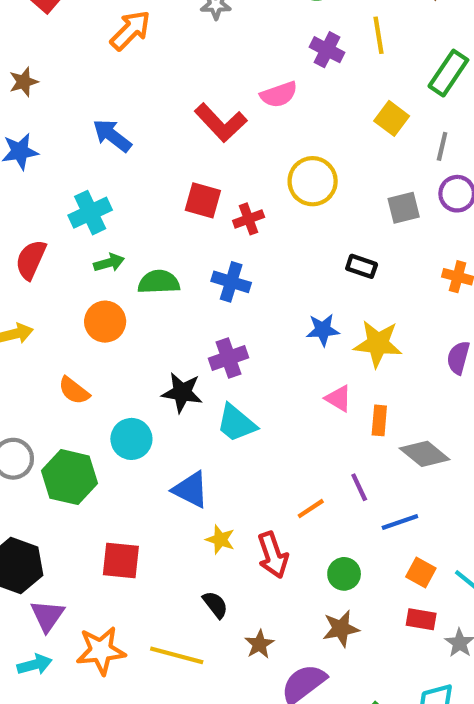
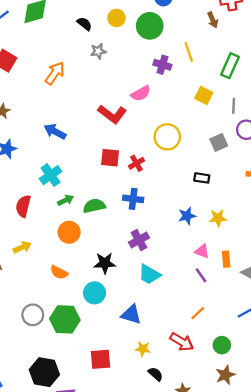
yellow star: (378, 344) -> (218, 218), size x0.7
black star: (182, 392) -> (105, 263), moved
purple line: (359, 487) -> (201, 275), moved
yellow star: (220, 540) -> (143, 349), moved
red arrow: (273, 555) -> (182, 342), turned -30

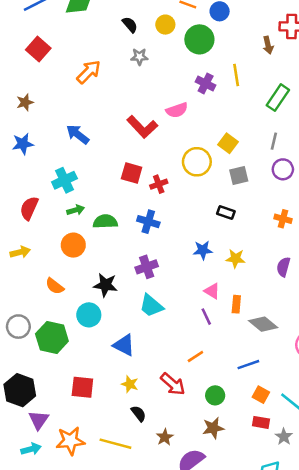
yellow square: (204, 96) -> (228, 143), moved
gray square: (219, 142) -> (239, 175), moved

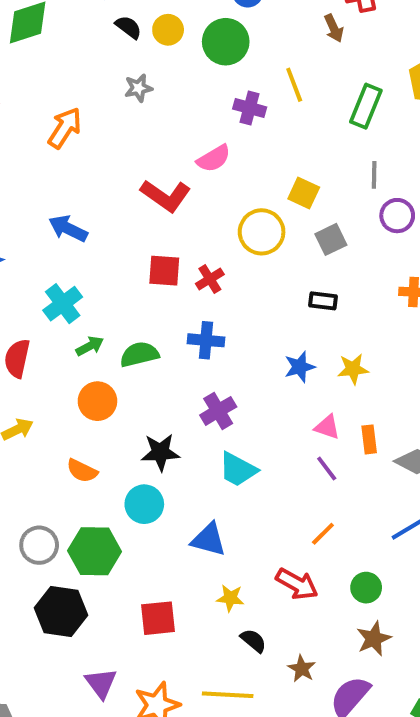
black semicircle: (130, 25) -> (128, 27), moved
black hexagon: (20, 390) -> (61, 612), moved

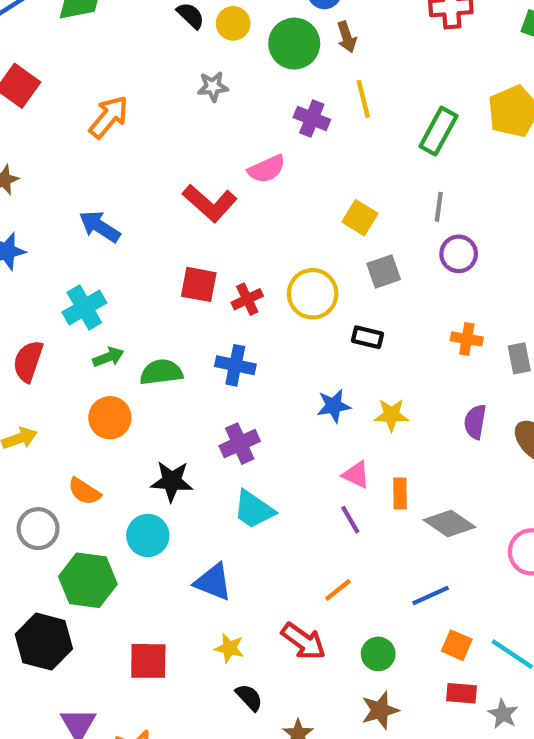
brown arrow: (334, 28) -> (347, 37), moved
gray star: (138, 88) -> (213, 87), moved
yellow circle: (262, 232) -> (313, 294), moved
gray circle: (39, 545) -> (38, 529), moved

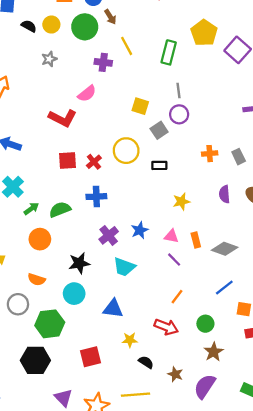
purple circle: (459, 254) -> (179, 114), moved
blue star: (334, 406) -> (140, 230), moved

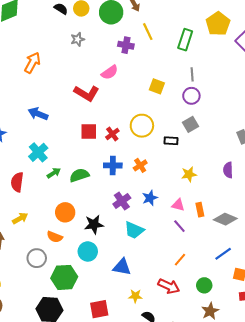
gray square: (159, 130) -> (191, 124), moved
orange cross: (210, 154) -> (140, 165), moved, turned -32
orange circle: (40, 239) -> (65, 212), moved

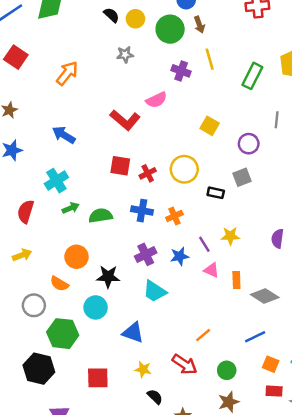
gray line: (192, 74) -> (277, 120), moved
purple line: (179, 226) -> (204, 244), moved

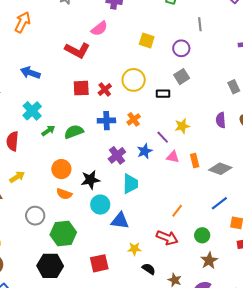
orange semicircle: (59, 284) -> (64, 194), moved
cyan trapezoid: (155, 291) -> (130, 184), turned -110
cyan circle: (96, 307) -> (100, 205), moved

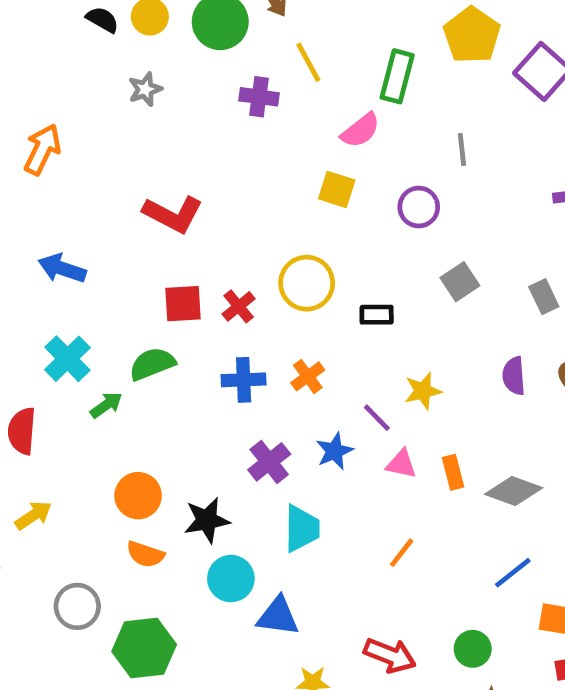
pink semicircle: (99, 29) -> (360, 130), moved
gray square: (182, 77) -> (460, 282), moved
green semicircle: (74, 132) -> (152, 364), moved
orange line: (177, 211) -> (402, 553), moved

